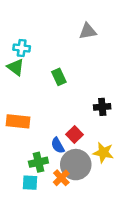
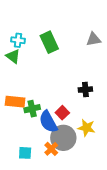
gray triangle: (88, 31) -> (94, 39), moved
green rectangle: (59, 77) -> (49, 42), moved, size x1.5
blue semicircle: (58, 145) -> (48, 122), size x1.6
green cross: (38, 162) -> (32, 109), moved

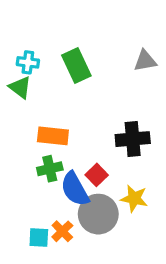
black cross: (85, 90) -> (133, 139), size x1.5
orange rectangle: (15, 102) -> (53, 136), moved
orange cross: (51, 149) -> (62, 231), moved

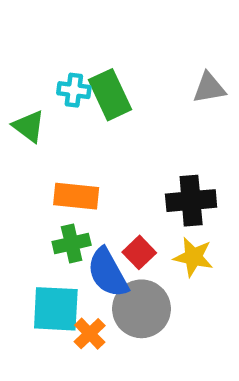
cyan cross: (28, 62) -> (74, 90), moved
yellow star: (134, 198) -> (193, 257), moved
cyan square: (39, 238) -> (56, 309), moved, size x1.6

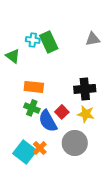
green cross: (72, 243) -> (32, 108), turned 35
cyan square: (56, 309) -> (25, 152), moved, turned 35
gray circle: (142, 309) -> (75, 143), moved

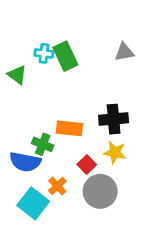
orange rectangle: (34, 87) -> (69, 128), moved
red square: (62, 112) -> (87, 165), moved
blue semicircle: (48, 121) -> (25, 162), moved, turned -50
orange cross: (40, 148) -> (57, 186), moved

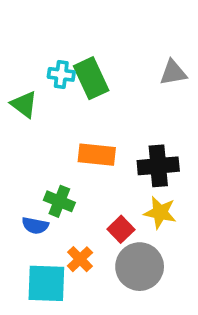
orange rectangle: (69, 128) -> (97, 155), moved
blue semicircle: (25, 162) -> (35, 226), size x0.6
cyan square: (33, 203) -> (46, 283), turned -36

